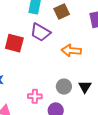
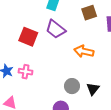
brown square: (62, 11) -> (89, 13), moved
pink cross: (35, 96) -> (26, 72), moved

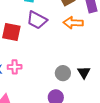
orange arrow: (84, 51) -> (73, 23), moved

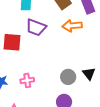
pink cross: (15, 67) -> (27, 80), moved

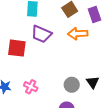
pink cross: (27, 80) -> (31, 87), turned 32

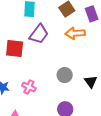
purple trapezoid: (41, 34) -> (39, 34), turned -75
gray circle: (72, 85) -> (65, 75), moved

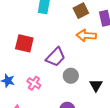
purple trapezoid: (39, 34) -> (56, 57), moved

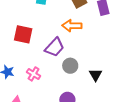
orange arrow: (86, 36) -> (72, 26), moved

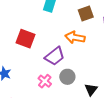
pink cross: (34, 74) -> (45, 81), moved

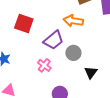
gray circle: (67, 77) -> (73, 53), moved

